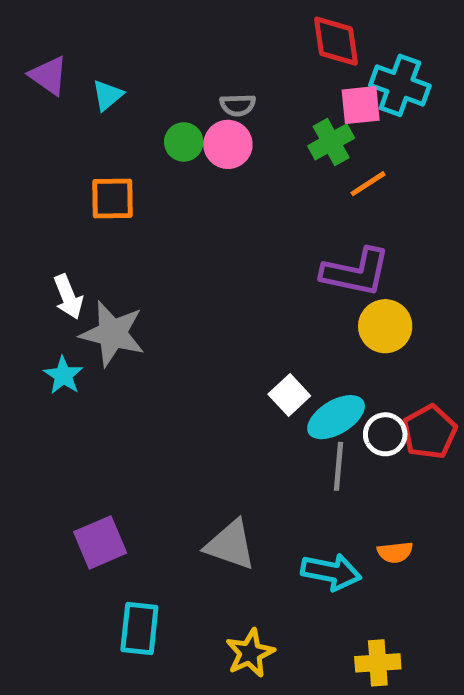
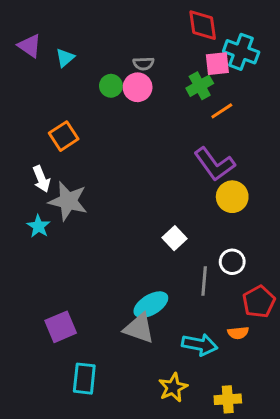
orange square: (112, 198) -> (64, 136), moved, turned -32
purple L-shape: (356, 272) -> (214, 164), turned 42
cyan ellipse: (336, 417) -> (151, 305), moved
red pentagon: (429, 432) -> (259, 302), moved
yellow star: (250, 653) -> (173, 387), moved

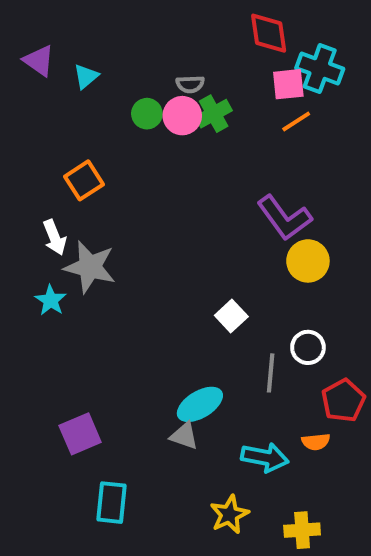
green cross: (200, 86) -> (214, 114), moved
orange line: (222, 111) -> (296, 122), moved
gray triangle: (139, 328) -> (184, 436), size x0.7

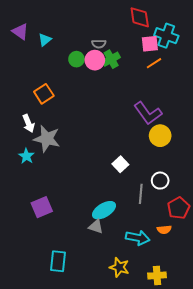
purple square: (80, 434) -> (42, 207), moved
yellow star: (229, 514) -> (119, 267), turned -30

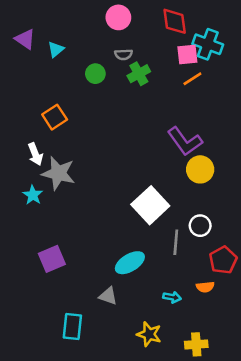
pink circle: (95, 60) -> (118, 17), moved
white square: (120, 164) -> (150, 205), size x1.8
gray triangle: (96, 227) -> (108, 296), moved
cyan arrow: (138, 238) -> (172, 297), size x0.6

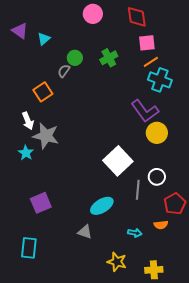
cyan cross: (208, 44) -> (160, 80), moved
gray semicircle: (123, 54) -> (64, 71), moved, turned 128
cyan rectangle: (72, 327) -> (29, 248), moved

